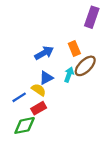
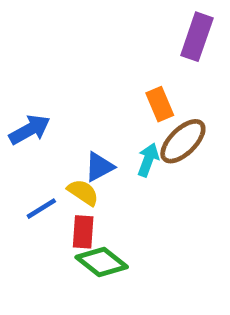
blue arrow: (44, 53) -> (30, 130), moved
red rectangle: (39, 108) -> (83, 232), turned -56
green diamond: (25, 125) -> (102, 262), moved, turned 50

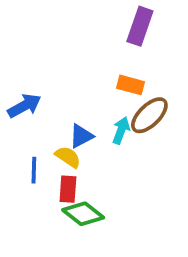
purple rectangle: (197, 37) -> (140, 26), moved
orange rectangle: (160, 104) -> (130, 85), turned -52
blue line: (41, 209) -> (34, 170), turned -56

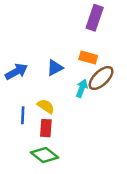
blue triangle: (81, 136) -> (55, 68), moved
green diamond: (83, 214) -> (45, 155), moved

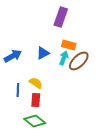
purple rectangle: (95, 18) -> (61, 17), moved
cyan arrow: (82, 88) -> (64, 58), moved

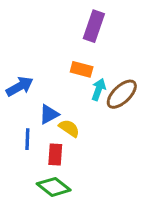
orange rectangle: (69, 45) -> (82, 69), moved
blue triangle: (43, 53) -> (49, 114), moved
yellow semicircle: (36, 83) -> (69, 128), moved

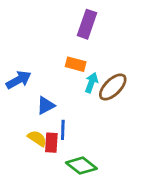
yellow semicircle: (69, 128) -> (37, 138), moved
blue line: (27, 139) -> (63, 130), moved
green diamond: (54, 187) -> (81, 166), moved

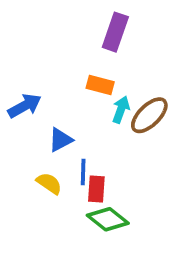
red rectangle: (51, 143) -> (96, 189), moved

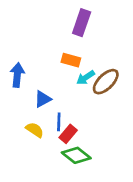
blue arrow: (25, 106) -> (17, 75), turned -55
cyan arrow: (121, 110) -> (86, 78), turned -144
red rectangle: (96, 189) -> (68, 134), turned 36

